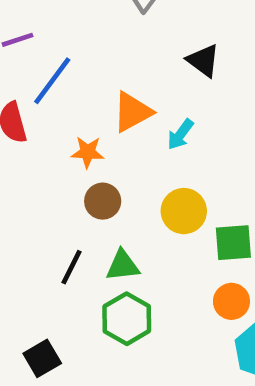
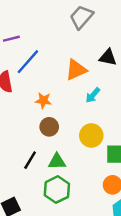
black triangle: (203, 61) -> (108, 57), turned -30
orange triangle: (132, 112) -> (76, 70), moved

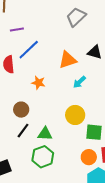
brown circle: (49, 127) -> (21, 110), moved

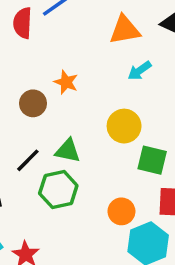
orange star: (38, 83) -> (66, 82), moved
black line: (23, 131) -> (28, 160), moved
orange circle: (89, 157) -> (121, 211), moved

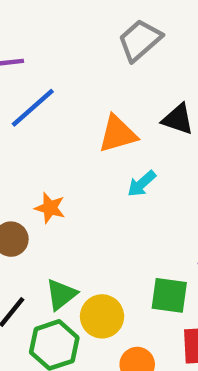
yellow circle: (124, 126) -> (102, 316), moved
green triangle: (68, 151) -> (61, 295), turned -44

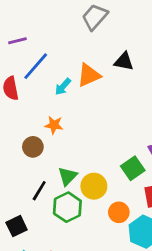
cyan arrow: (142, 184) -> (63, 87), moved
green square: (169, 295) -> (133, 168), turned -35

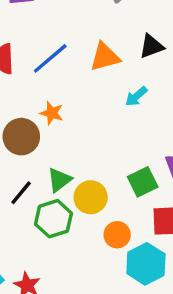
black triangle: (124, 62) -> (151, 46), turned -40
blue line: (36, 66) -> (50, 58), moved
cyan arrow: (63, 87) -> (136, 96), moved
brown circle: (33, 147) -> (21, 137), size x1.4

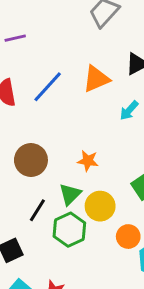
orange star: (52, 113) -> (88, 161), moved

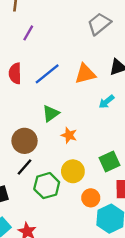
purple line: (15, 38) -> (28, 33), turned -56
brown circle: (31, 160) -> (25, 141), moved
green triangle: (70, 194) -> (51, 113), moved

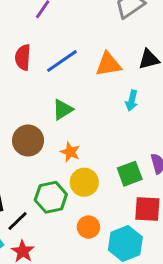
cyan arrow: (106, 102) -> (132, 101), turned -42
orange star: (69, 135) -> (70, 152), moved
black line: (25, 167) -> (18, 221), moved
orange circle: (91, 198) -> (88, 227), moved

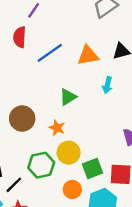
red semicircle: (23, 57) -> (20, 37), moved
green triangle: (63, 110) -> (68, 97), moved
green square: (130, 174) -> (93, 169), moved

